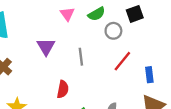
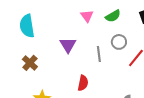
gray circle: (113, 31) -> (119, 42), moved

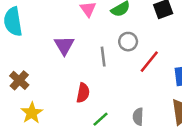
brown cross: (30, 63) -> (19, 80), moved

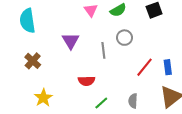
red line: (149, 62) -> (145, 67), moved
brown cross: (19, 80) -> (33, 61), moved
red semicircle: (83, 93) -> (87, 81), turned 77

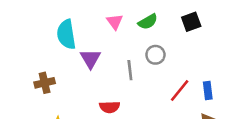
cyan semicircle: (27, 21) -> (66, 34), moved
brown cross: (33, 61) -> (45, 83), turned 35

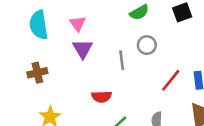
pink triangle: (115, 22) -> (78, 24), moved
cyan semicircle: (66, 34) -> (39, 25), moved

